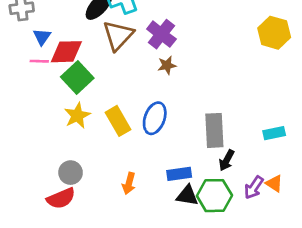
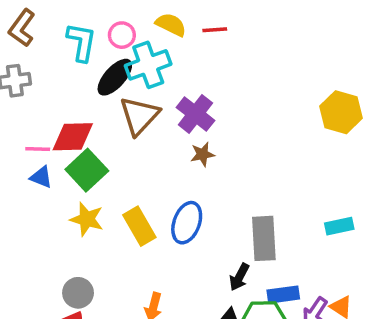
blue triangle: (42, 37) -> (41, 177), moved, turned -42
yellow star: (77, 116) -> (87, 219), turned -30
cyan rectangle: (274, 133) -> (339, 226), moved
black arrow: (227, 160) -> (239, 277), moved
blue rectangle: (179, 174) -> (283, 295), moved

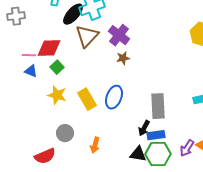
green square: (87, 170) -> (57, 67), size x0.6
gray circle: (78, 293) -> (65, 133), moved
blue rectangle: (283, 295) -> (156, 135), moved

